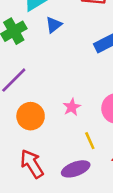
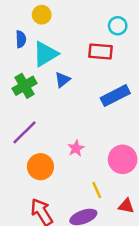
pink star: (72, 107) -> (76, 148), moved

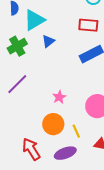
red rectangle: (101, 51) -> (88, 25), moved
orange circle: (40, 167) -> (53, 124), moved

